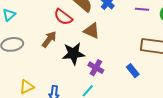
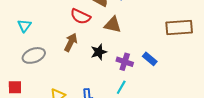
black star: (73, 54) -> (99, 52), size x0.7
blue rectangle: (133, 71) -> (150, 59), moved

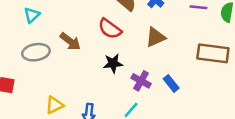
red semicircle: (80, 16) -> (110, 29), moved
brown triangle: (113, 25) -> (156, 37), moved, turned -48
brown arrow: (71, 42) -> (70, 41), moved, turned 90

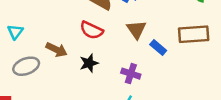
brown triangle: (156, 37) -> (136, 30), turned -30
black star: (113, 63) -> (89, 63), moved
blue rectangle: (171, 83) -> (158, 48), moved

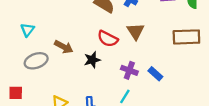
red semicircle: (92, 30) -> (108, 39), moved
blue rectangle: (158, 48) -> (155, 74), moved

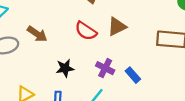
brown triangle: (135, 31) -> (117, 26), turned 30
black star: (92, 60) -> (65, 68), moved

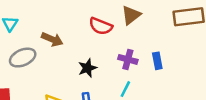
blue rectangle: (133, 75) -> (157, 61), turned 42

